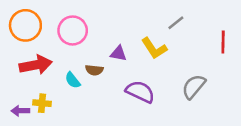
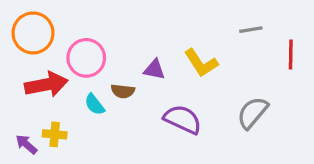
gray line: (176, 23) -> (251, 30), moved, turned 30
pink circle: (73, 30) -> (86, 58), moved
purple arrow: (20, 111) -> (26, 144), turned 42

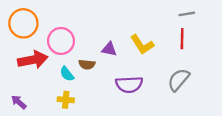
gray line: (251, 30) -> (187, 14), moved
red line: (291, 55) -> (182, 39), moved
purple semicircle: (183, 119) -> (129, 84), turned 152
yellow cross: (55, 134) -> (66, 100), moved

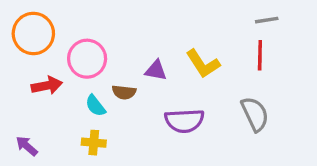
red arrow: (33, 60) -> (47, 86), size x0.7
gray semicircle: (178, 80) -> (255, 114), turned 115

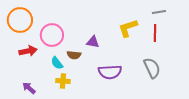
yellow L-shape: (203, 64) -> (128, 28), moved, turned 105
yellow cross: (94, 143) -> (63, 81), moved
purple arrow: (27, 146) -> (29, 88), moved

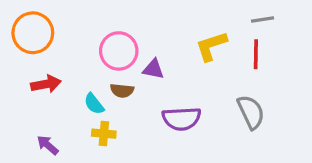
pink circle: (52, 35) -> (119, 51), moved

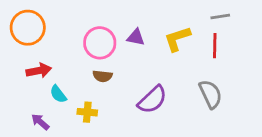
purple triangle: (153, 69) -> (136, 37), moved
cyan semicircle: (94, 104) -> (58, 94), moved
purple semicircle: (182, 119) -> (152, 100), turned -40

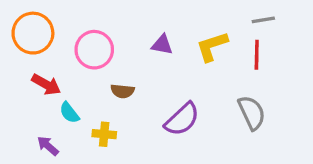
pink circle: (100, 43) -> (94, 50), moved
red arrow: (39, 71) -> (46, 84), turned 40

